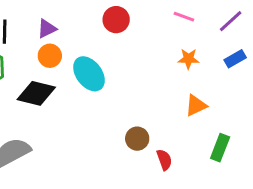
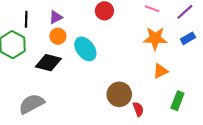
orange star: (188, 59) -> (155, 38), size x1.6
brown circle: (137, 139) -> (119, 94), size x1.5

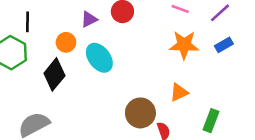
purple triangle: (56, 17) -> (89, 19), moved
black diamond: (48, 63) -> (54, 74), turned -65
orange triangle: (160, 71) -> (179, 92), moved

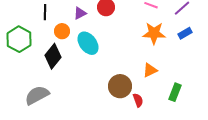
black line: (27, 22) -> (45, 12), moved

